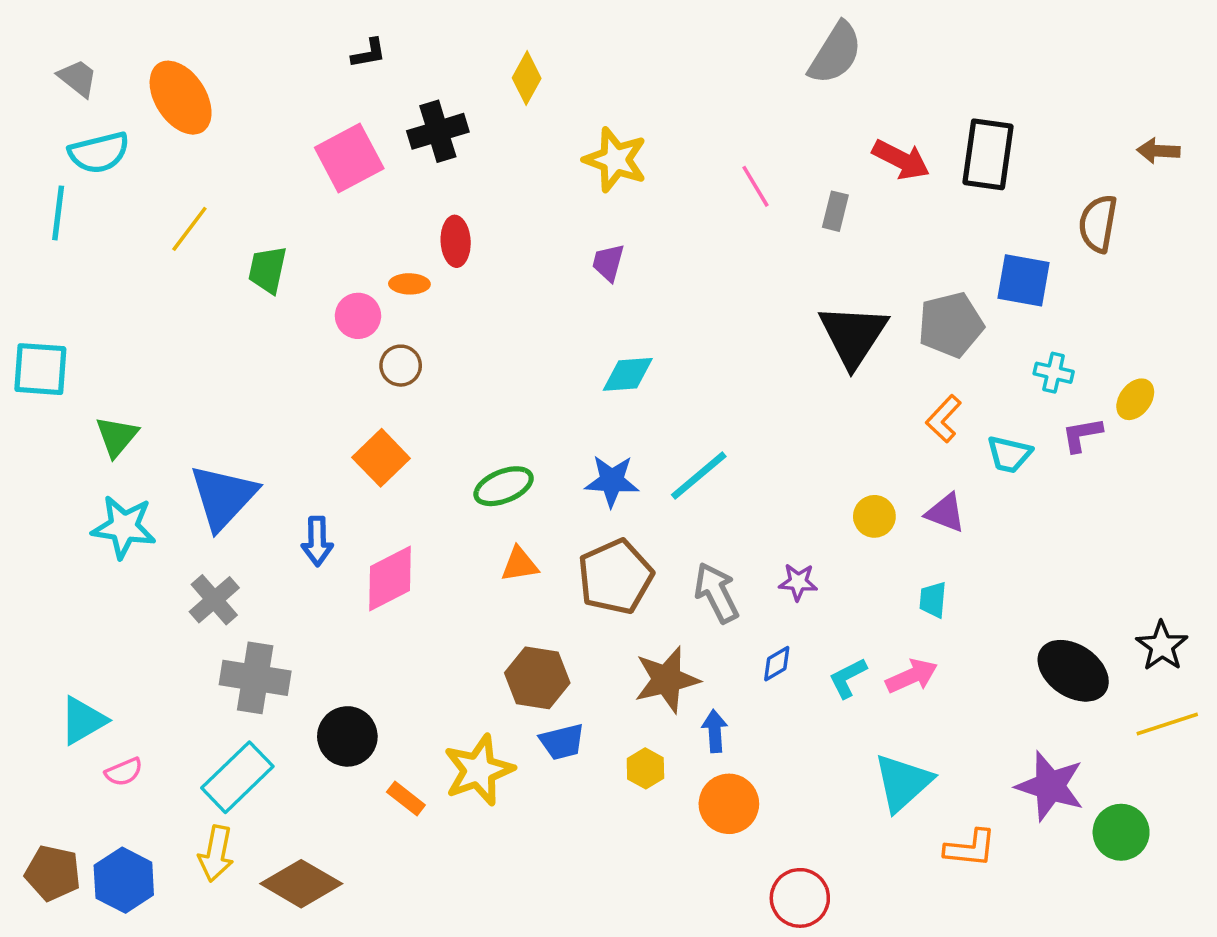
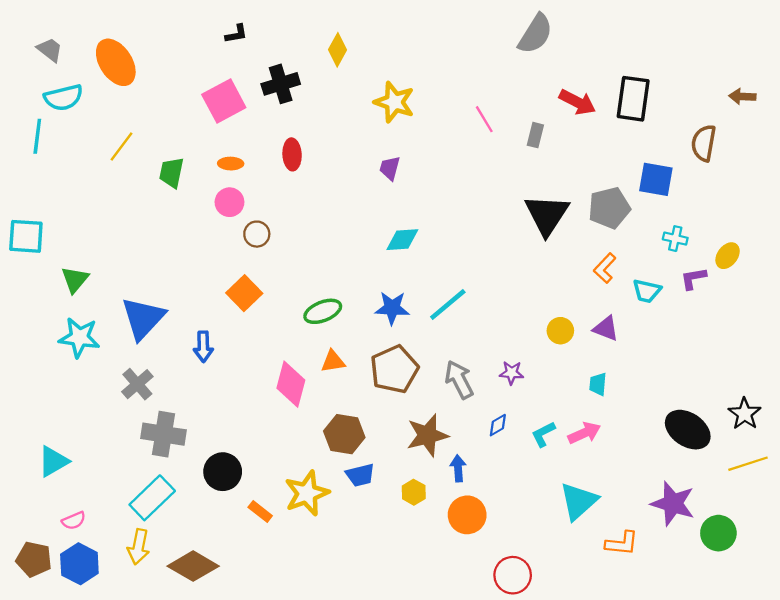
orange ellipse: (409, 284) -> (231, 164), moved
pink diamond: (390, 578) -> (291, 384), moved, turned -48
pink semicircle: (124, 772) -> (74, 521), moved

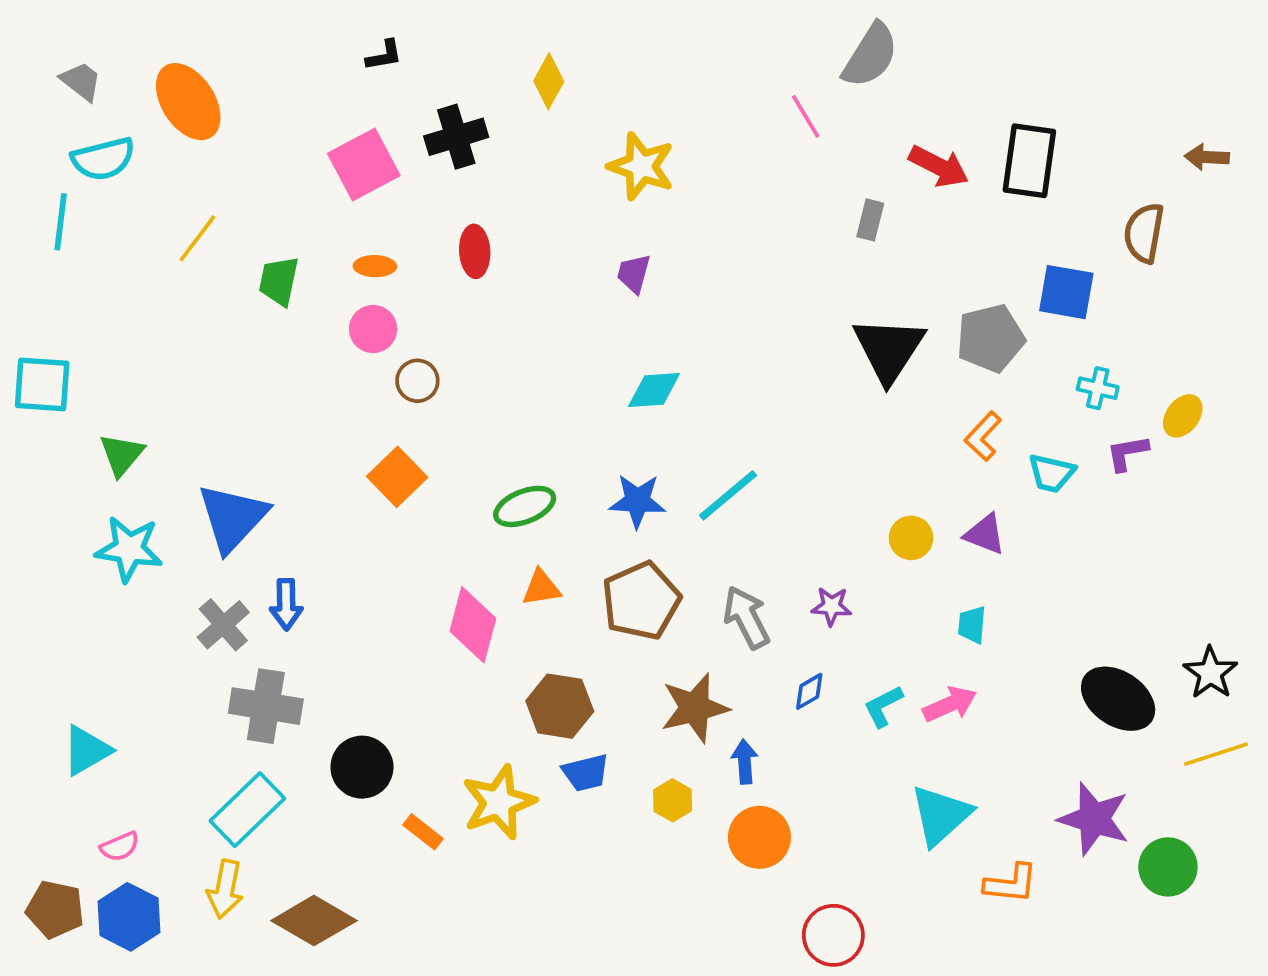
pink line: (484, 119) -> (806, 116), moved
blue arrow: (203, 347) -> (286, 604), moved

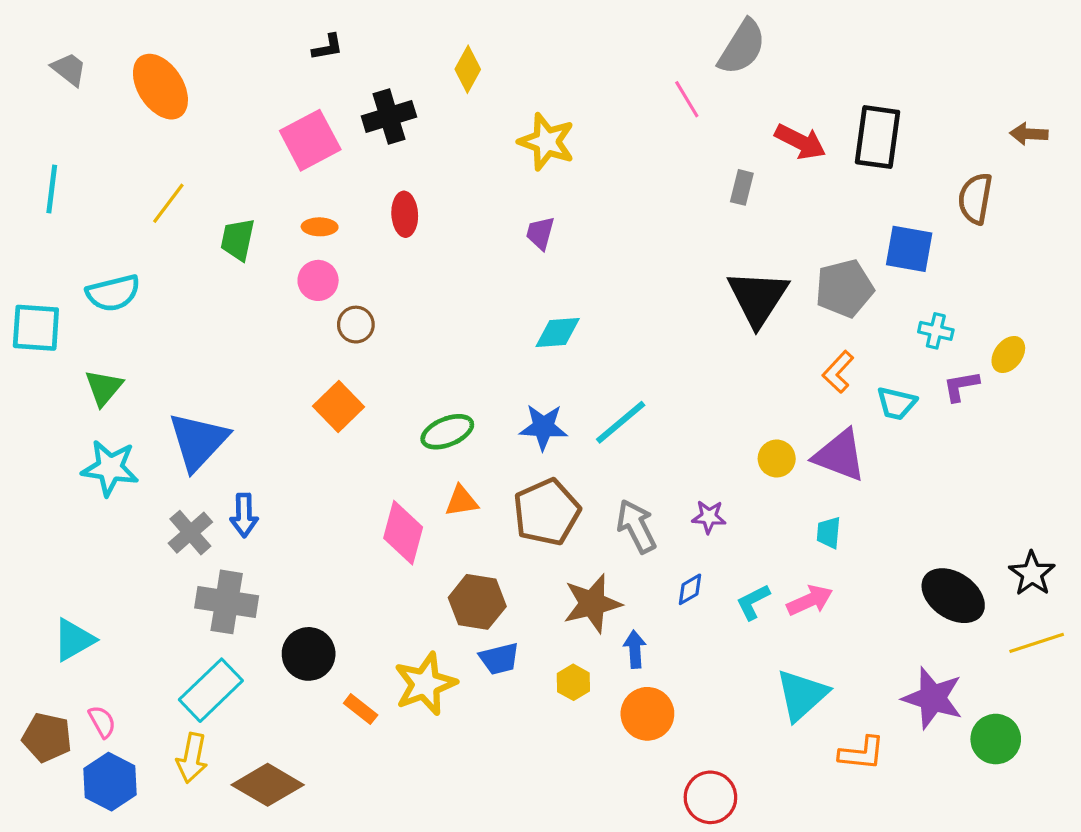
cyan semicircle: (103, 159) -> (113, 293), moved
purple triangle: (985, 534) -> (840, 455), size x1.5
pink semicircle: (120, 847) -> (102, 722), turned -96
brown pentagon: (55, 909) -> (47, 737), moved

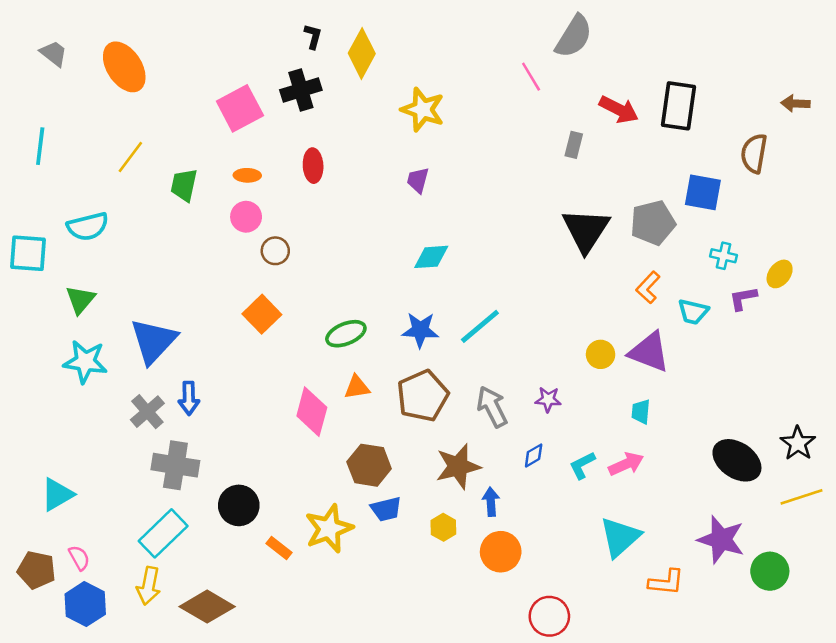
black L-shape: (327, 47) -> (313, 36), moved, turned -65
yellow diamond: (468, 69) -> (362, 53), size x1.4

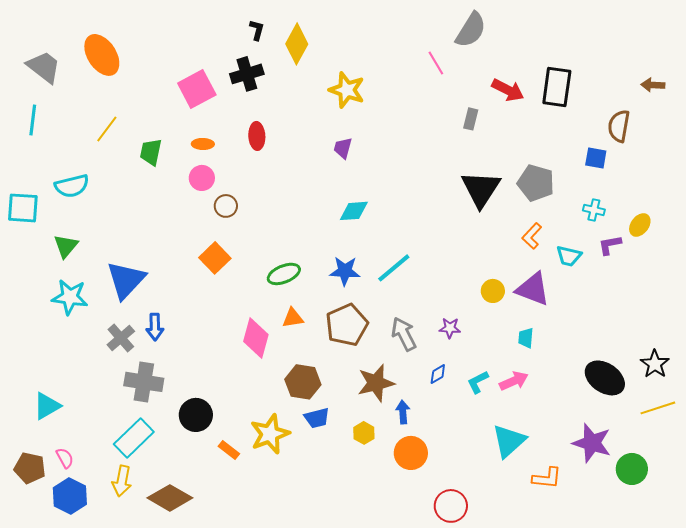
gray trapezoid: (54, 53) -> (44, 67), moved, size x1.5
blue square: (703, 192) -> (596, 158), moved, size x0.7
gray pentagon: (653, 223) -> (536, 183), turned 30

